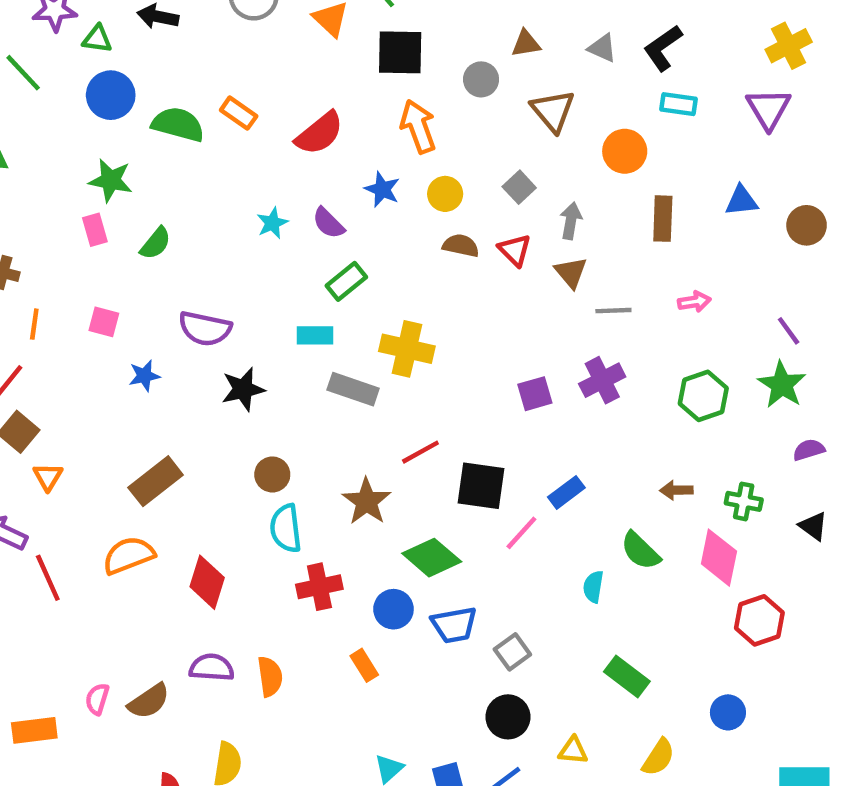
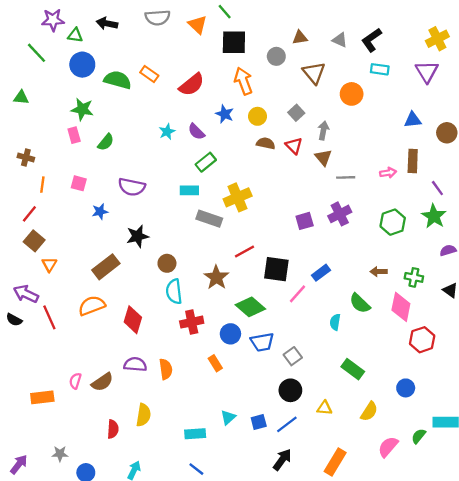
brown rectangle: (663, 219) -> (413, 161), moved
yellow cross: (407, 349) -> (238, 197), turned -36
black star: (243, 389) -> (138, 236), moved

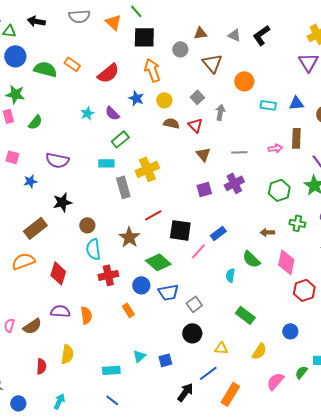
cyan rectangle: (380, 69) -> (268, 105), moved
brown triangle: (323, 157) -> (203, 154), moved
gray rectangle: (209, 219) -> (123, 187), turned 55
green cross: (414, 277) -> (297, 223), moved
blue line: (287, 424) -> (208, 373), moved

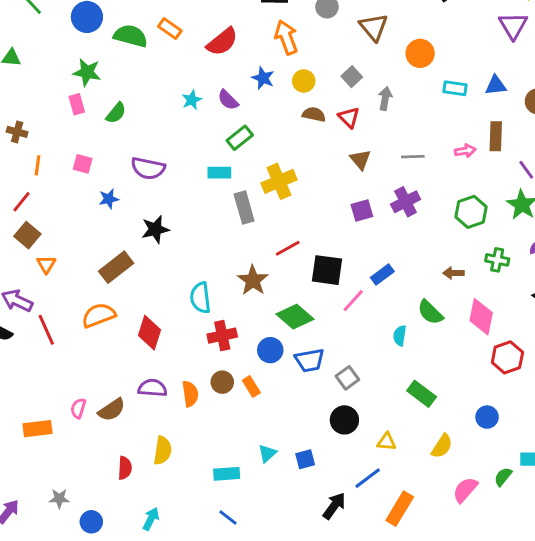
brown circle: (87, 225) -> (222, 382), moved

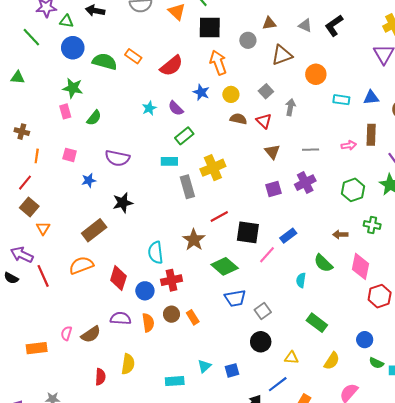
brown triangle: (374, 27) -> (282, 55), turned 50
blue circle: (270, 350) -> (145, 291), moved
green semicircle: (503, 477) -> (376, 363), moved, turned -104

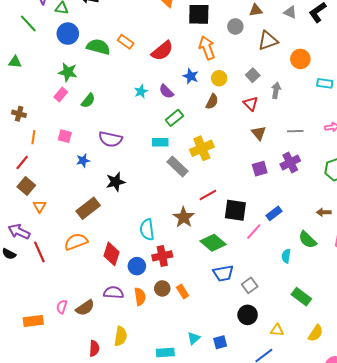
pink rectangle: (65, 111) -> (61, 95), turned 56
brown semicircle: (238, 119) -> (212, 102), moved, turned 105
gray rectangle: (187, 187) -> (177, 167), turned -30

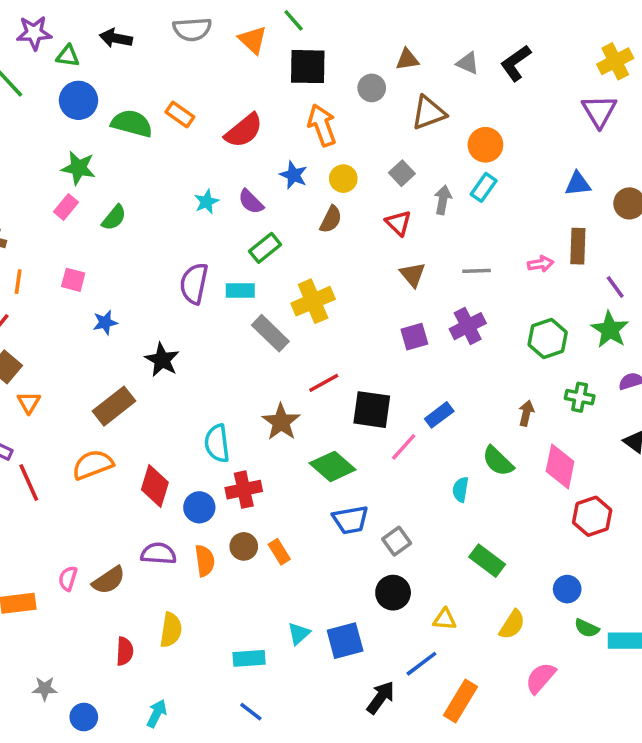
cyan rectangle: (325, 83) -> (484, 187), moved, turned -63
purple semicircle: (110, 139) -> (194, 283), moved, turned 90
black star: (116, 182) -> (162, 360), turned -30
brown arrow: (324, 212) -> (526, 413), turned 104
blue square: (220, 342) -> (345, 641), size x1.5

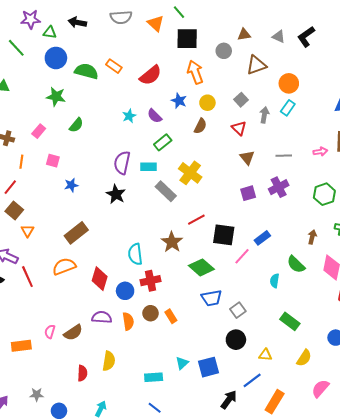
pink rectangle: (66, 207) -> (39, 131), moved
yellow cross: (313, 301) -> (190, 173), turned -30
black star: (162, 360) -> (116, 194), moved

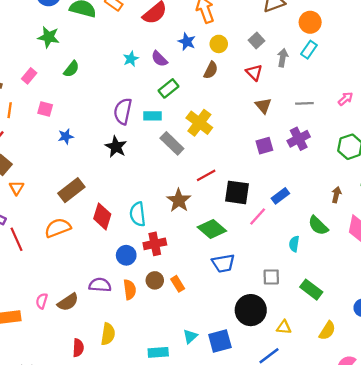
pink arrow: (320, 152) -> (346, 99), turned -32
red diamond: (100, 279) -> (102, 216), moved
gray square: (238, 310) -> (271, 277), moved, turned 35
black circle: (236, 340) -> (251, 310), size x1.4

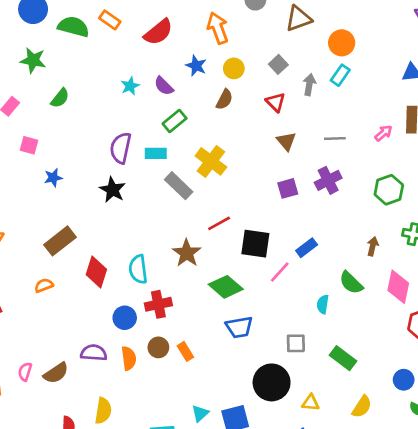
orange semicircle: (58, 228) -> (44, 285), size x0.6

